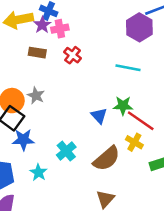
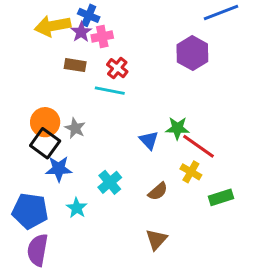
purple hexagon: (139, 27) -> (192, 53), moved
cyan line: (128, 68) -> (110, 91), moved
gray star: (36, 96) -> (75, 128), moved
brown semicircle: (107, 159) -> (158, 191), size x0.6

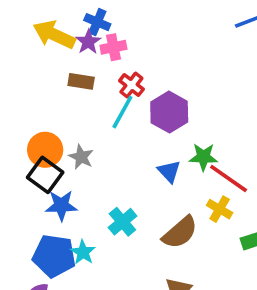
yellow arrow: (53, 26) -> (54, 35), turned 36
purple hexagon: (192, 53) -> (169, 112), moved
cyan line: (110, 91) -> (122, 112), turned -72
brown semicircle: (158, 191) -> (180, 232), size x1.5
blue pentagon: (30, 211) -> (54, 256), moved

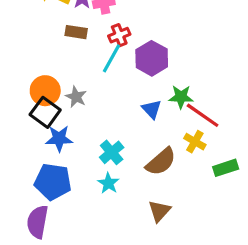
red cross: (131, 85) -> (119, 35), turned 30
cyan star: (83, 252) -> (108, 183), moved

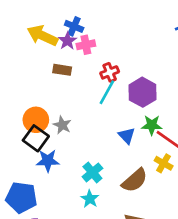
red cross: (119, 35) -> (110, 72), moved
cyan line: (112, 58) -> (107, 92), moved
purple hexagon: (152, 58) -> (142, 92), moved
blue pentagon: (53, 182) -> (21, 198), moved

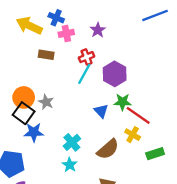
purple star: (67, 41) -> (98, 30), moved

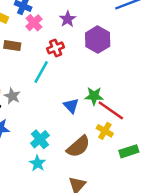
pink cross: (66, 33) -> (34, 23), turned -32
cyan line: (84, 74) -> (41, 72), moved
purple hexagon: (115, 74) -> (98, 40), moved

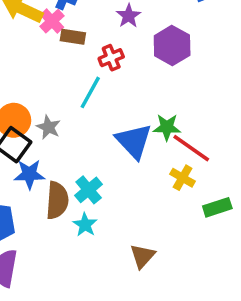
pink cross: (34, 23) -> (52, 21), moved
brown rectangle: (12, 46) -> (73, 37), moved
blue triangle: (71, 106) -> (134, 141), size x1.6
brown semicircle: (78, 147) -> (57, 200), moved, turned -45

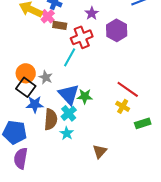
red cross: (111, 58) -> (82, 37), size x1.5
green star: (167, 127) -> (85, 96), moved
blue triangle: (134, 141) -> (69, 94), moved

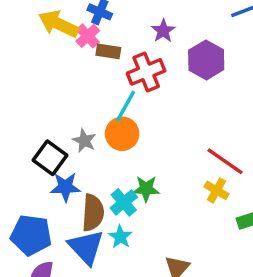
orange circle: (26, 73) -> (122, 134), moved
blue triangle: (69, 94) -> (86, 247), moved
green star: (85, 96) -> (146, 189), moved

